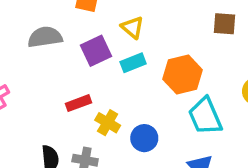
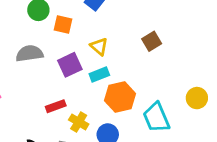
brown square: (224, 24) -> (152, 41), moved, turned -36
orange hexagon: (183, 75) -> (120, 97), moved

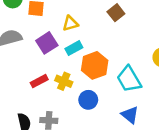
yellow triangle: (99, 46) -> (70, 23), turned -49
yellow cross: (79, 122) -> (64, 81), moved

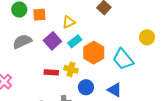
red rectangle: (39, 81) -> (51, 72), turned 40
blue circle: (88, 100) -> (86, 87), moved
blue triangle: (130, 115) -> (115, 90), moved

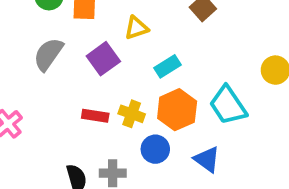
gray semicircle: (22, 41) -> (48, 54), turned -36
cyan rectangle: (75, 41) -> (168, 66), moved
orange hexagon: (94, 53) -> (177, 110), moved

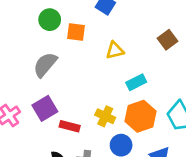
purple square: (103, 59) -> (45, 108), moved
red rectangle: (95, 116) -> (70, 126), moved

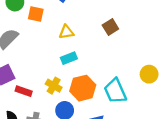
cyan rectangle: (136, 82) -> (69, 58), moved

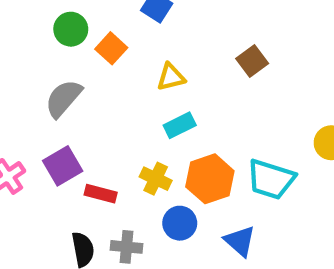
orange square: (36, 14) -> (111, 48), turned 35
cyan trapezoid: (115, 91) -> (271, 179), turned -44

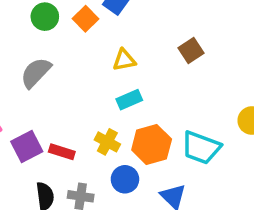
orange square: (111, 48) -> (86, 19), moved
purple square: (63, 166) -> (27, 147), moved

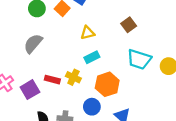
yellow cross: (107, 142) -> (73, 77), moved
cyan trapezoid: (201, 148) -> (139, 59), moved
red rectangle: (62, 152) -> (52, 80), moved

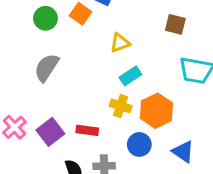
brown square: (129, 25) -> (175, 24), turned -32
yellow cross: (73, 77) -> (121, 106), moved
red rectangle: (52, 80) -> (87, 130), moved

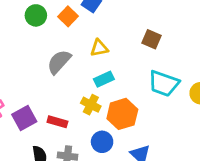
gray semicircle: (47, 68) -> (59, 62), moved

